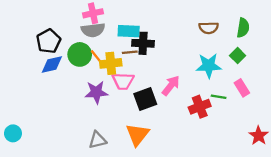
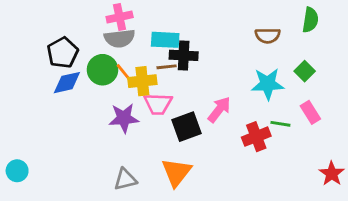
green semicircle: (243, 28) -> (310, 20), moved

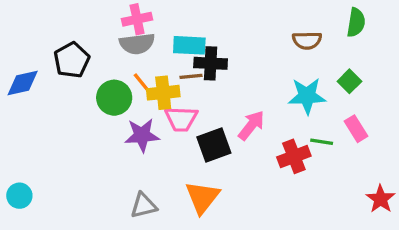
green circle: (102, 70) -> (114, 98), moved
blue diamond: (67, 83) -> (23, 83), moved

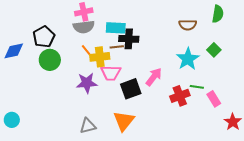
cyan star: (307, 96) -> (188, 59), turned -30
green circle: (114, 98) -> (50, 60), moved
pink rectangle: (356, 129) -> (214, 99), moved

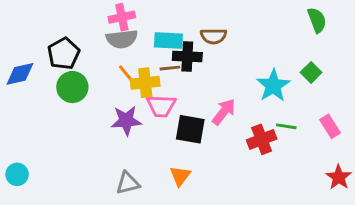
green semicircle: (218, 14) -> (317, 20), turned -30
brown semicircle: (188, 25) -> (214, 36), moved
black square: (131, 89) -> (190, 129), turned 30
pink rectangle: (214, 99) -> (330, 126), moved
orange triangle: (124, 121) -> (180, 176), size x0.7

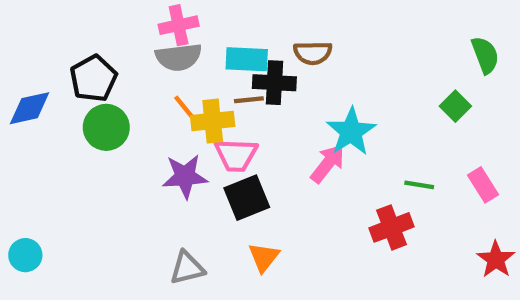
green semicircle: (317, 20) -> (485, 55), moved
cyan star: (273, 86) -> (351, 132), moved
black square: (190, 129) -> (247, 198), moved, turned -32
red cross: (262, 139) -> (392, 227), moved

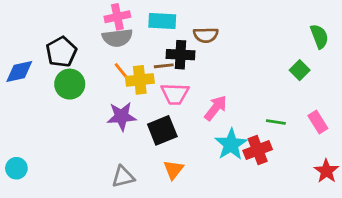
cyan rectangle: (247, 59) -> (162, 21), moved
cyan star: (351, 132) -> (231, 144), moved
pink trapezoid: (236, 155) -> (175, 94), moved

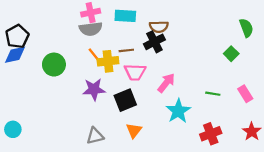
black pentagon: (61, 52) -> (17, 36), moved
black cross: (180, 55) -> (154, 42), moved, turned -30
red cross: (258, 150) -> (211, 134), moved

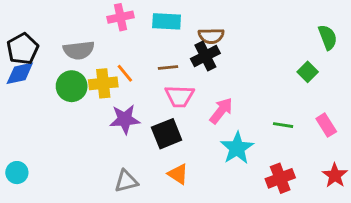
gray semicircle: (91, 29) -> (79, 50), moved
yellow cross: (108, 61) -> (103, 83), moved
orange triangle: (134, 130) -> (178, 174), turned -35

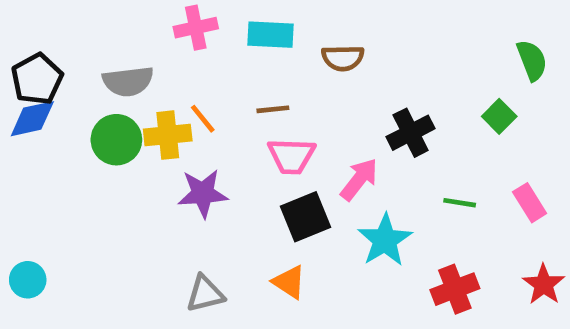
black cross: (205, 56) -> (411, 133), moved
black square: (167, 134) -> (305, 217), moved

